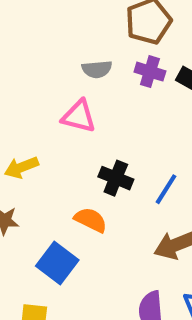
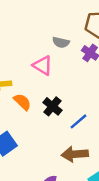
orange semicircle: (91, 220) -> (22, 102), moved

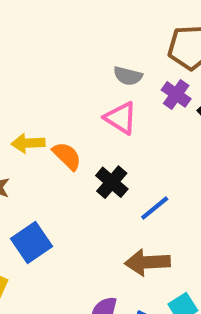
pink triangle: (43, 65) -> (121, 118), moved
orange semicircle: (22, 102) -> (67, 156), moved

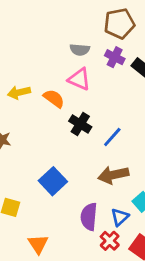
yellow arrow: (28, 143) -> (19, 92), moved
orange semicircle: (67, 156) -> (54, 98), moved
blue square: (32, 242) -> (53, 181), moved

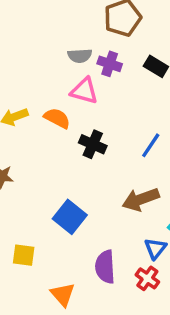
purple cross: (115, 57) -> (110, 64), moved
blue line: (112, 137) -> (151, 145), moved
purple semicircle: (89, 217) -> (105, 267), moved

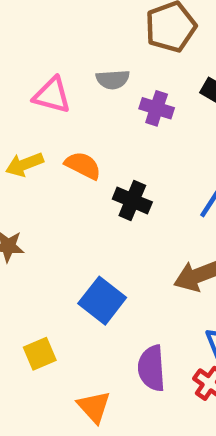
purple cross: (110, 64) -> (157, 108), moved
pink triangle: (84, 91) -> (52, 95), moved
yellow square: (24, 255) -> (40, 354), turned -30

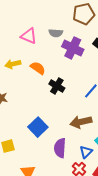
purple cross: (157, 108) -> (73, 48), size x1.5
purple semicircle: (152, 368) -> (60, 148), moved

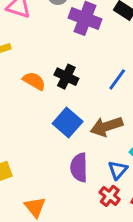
orange semicircle: (38, 68) -> (34, 81), moved
blue square: (38, 127) -> (68, 122), moved

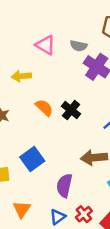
blue square: (68, 122) -> (32, 159), moved
blue triangle: (118, 170) -> (58, 217), moved

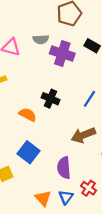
orange semicircle: (44, 108) -> (28, 115), moved
orange triangle: (22, 209) -> (43, 198), moved

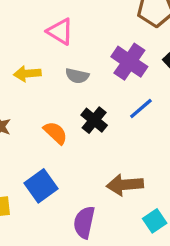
gray semicircle: (41, 39) -> (77, 76), moved
blue line: (89, 99) -> (141, 109), moved

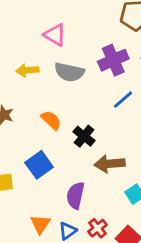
purple cross: (129, 62) -> (113, 60), turned 32
gray semicircle: (77, 76) -> (69, 72), size x1.5
black cross: (94, 120) -> (84, 136), moved

